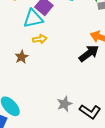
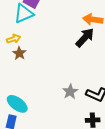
yellow arrow: (40, 39) -> (14, 39), moved

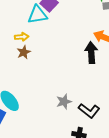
black arrow: (85, 38) -> (91, 53), turned -60

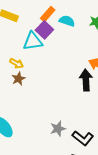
yellow arrow: (22, 37) -> (17, 63), turned 32

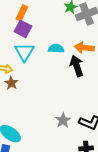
cyan semicircle: (67, 21) -> (56, 49), moved
cyan triangle: (33, 41) -> (24, 52), moved, turned -35

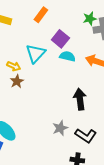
purple square: (23, 29) -> (60, 39), moved
black arrow: (77, 66) -> (80, 99), moved

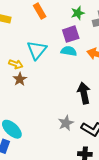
orange rectangle: (41, 15) -> (40, 11), turned -63
green star: (90, 19) -> (78, 13), moved
purple square: (60, 39) -> (71, 34), moved, turned 36

